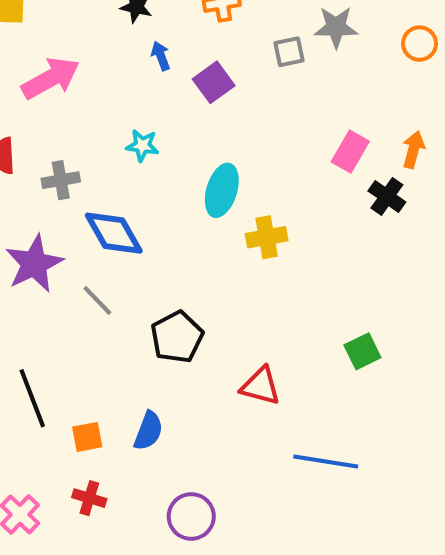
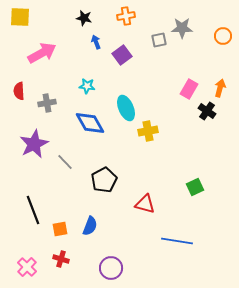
cyan ellipse: (222, 190) -> (126, 108), turned -40
blue diamond: (114, 233) -> (90, 123), moved

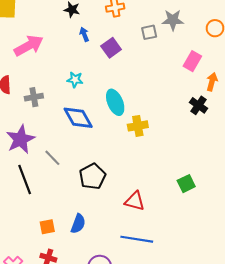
pink rectangle: (189, 89) -> (192, 61), moved
black line: (33, 210) -> (25, 179), moved
blue line: (177, 241) -> (137, 239), moved

